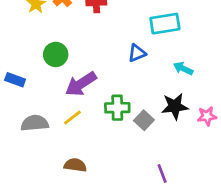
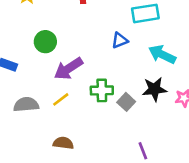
cyan arrow: (183, 68) -> (162, 54), size x1.5

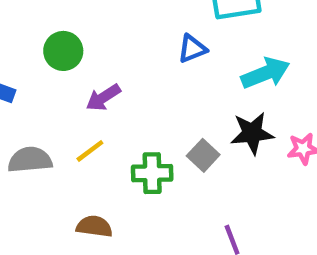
cyan arrow: (162, 54) -> (265, 73), turned 132
purple arrow: (68, 69) -> (103, 98), size x0.7
green cross: (102, 90) -> (152, 173), moved

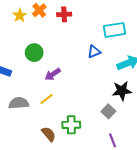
gray square: (203, 155) -> (108, 111), moved
green cross: (152, 173) -> (71, 125), moved
brown semicircle: (94, 226) -> (49, 134), turned 42

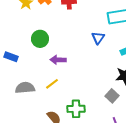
blue triangle: (94, 52) -> (98, 38), turned -32
purple arrow: (53, 74) -> (58, 60), turned 35

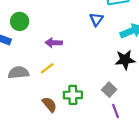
green circle: (40, 39) -> (20, 21), moved
gray square: (112, 96) -> (109, 90), moved

